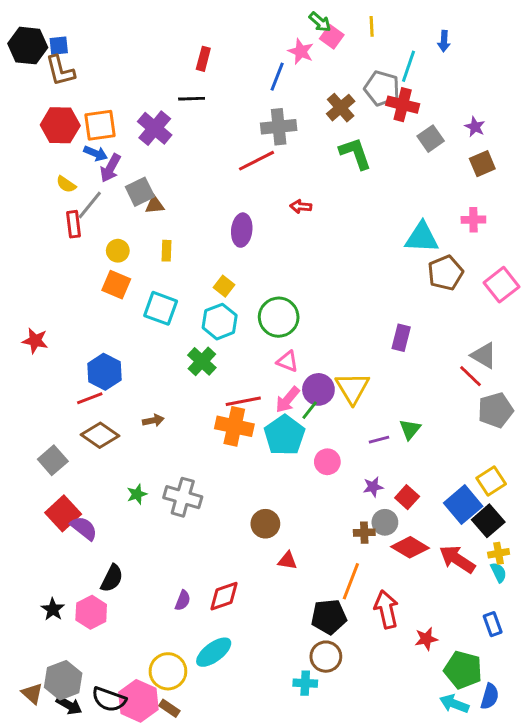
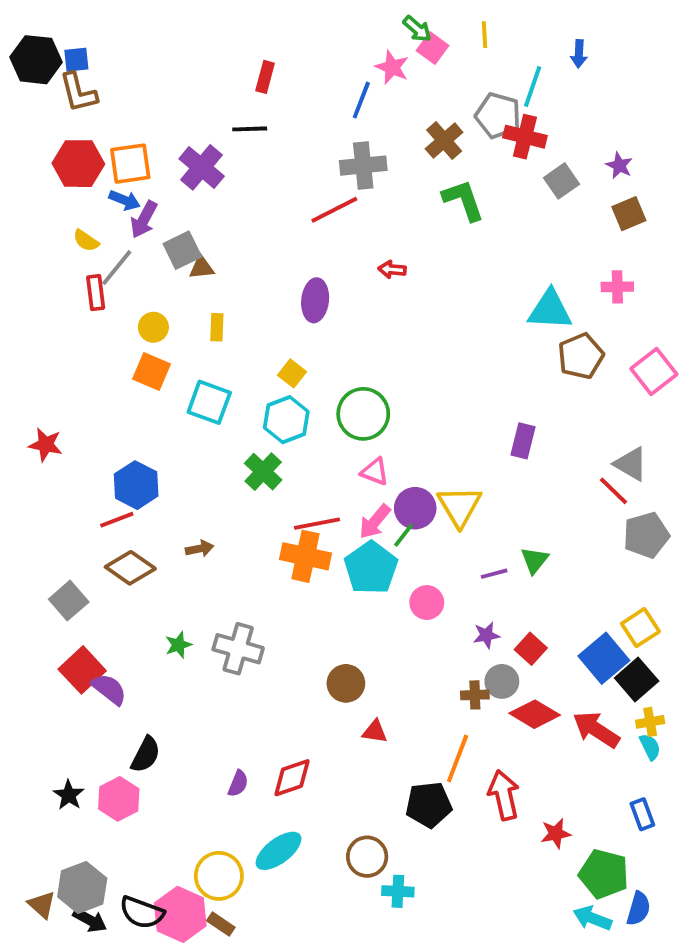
brown circle: (326, 657) -> (367, 857), moved

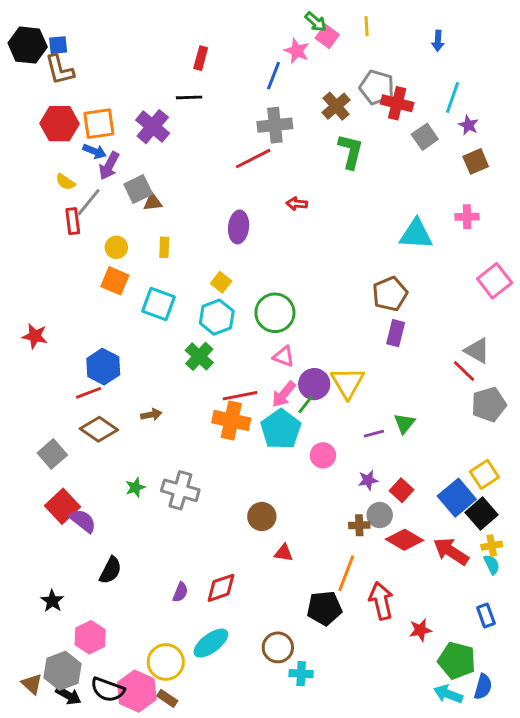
cyan line: (533, 87) -> (452, 97), moved
green L-shape: (463, 200) -> (351, 151), turned 33
brown pentagon: (581, 356) -> (390, 294), moved
pink hexagon: (119, 799) -> (90, 637), moved

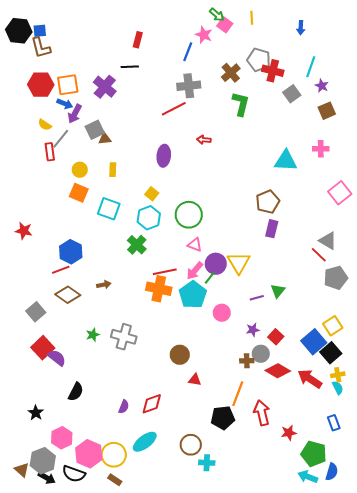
pink hexagon: (137, 691) -> (89, 454), moved

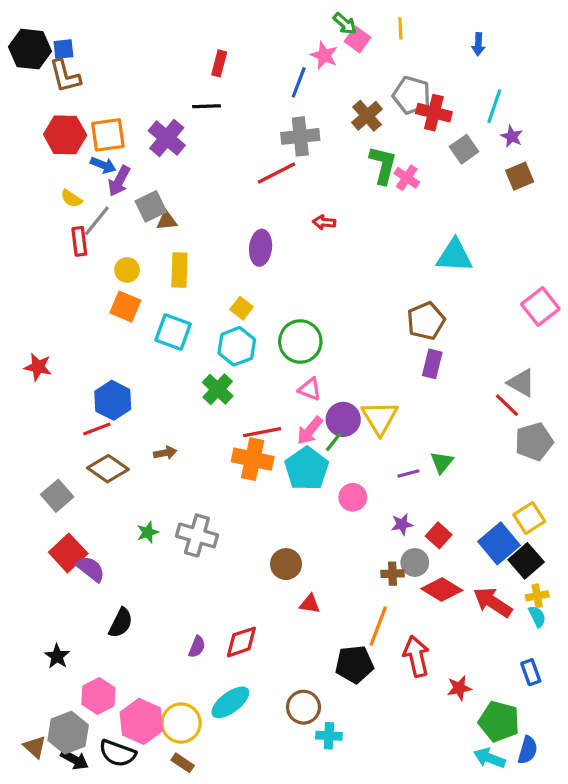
pink cross: (321, 149) -> (407, 178), moved, turned 35
yellow rectangle: (113, 170) -> (179, 270), size x1.5

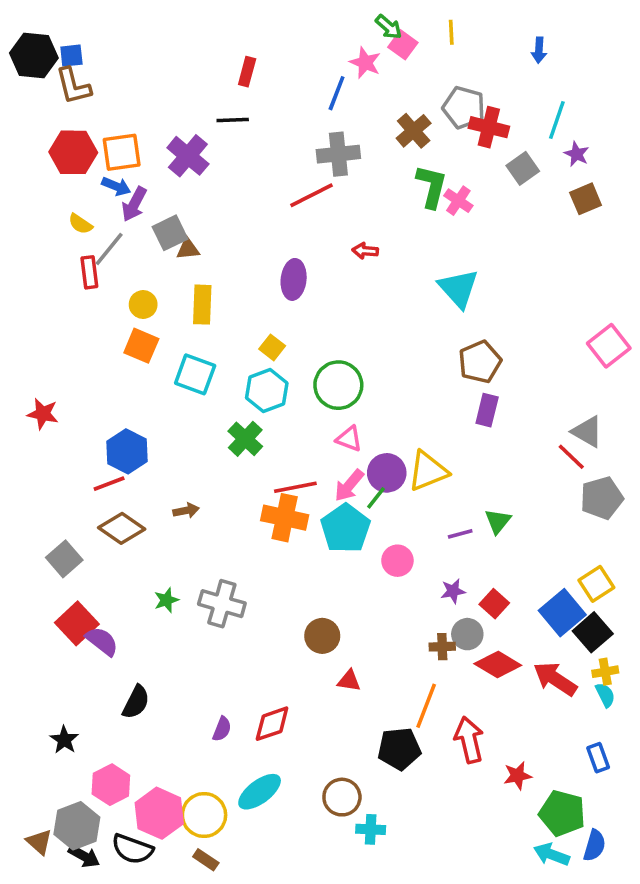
cyan triangle: (454, 256) -> (458, 288), moved, turned 45
yellow triangle: (380, 418) -> (428, 471), turned 39

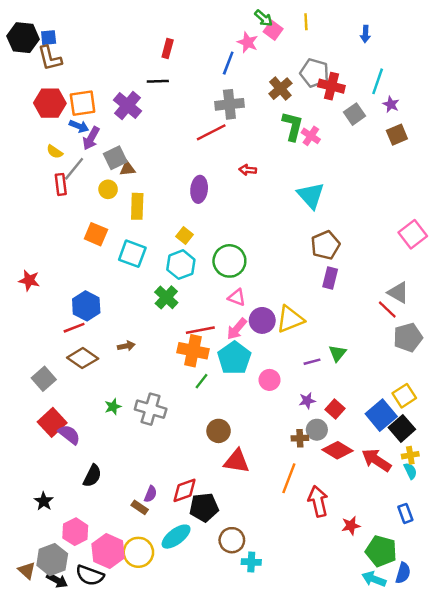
yellow circle: (143, 305) -> (108, 189), moved
green line: (376, 498) -> (202, 381), moved
red triangle: (349, 681) -> (237, 461), size x1.6
black pentagon: (399, 749) -> (204, 507), moved
brown rectangle: (206, 860) -> (140, 507), moved

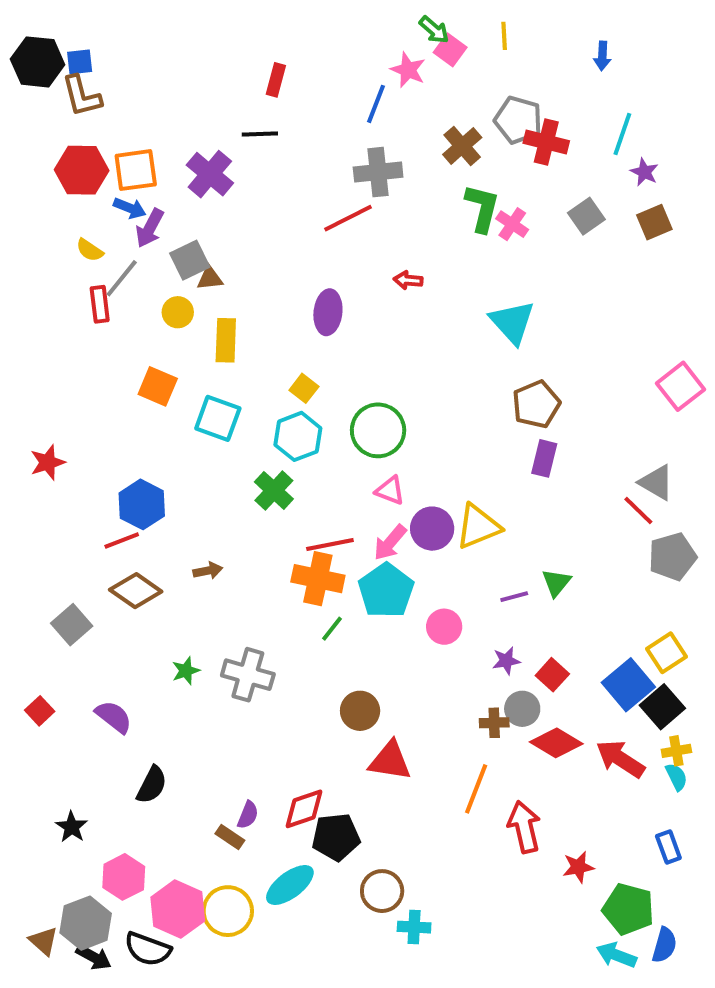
gray square: (354, 114) -> (586, 216), moved
red star: (29, 280) -> (48, 462), turned -30
red square: (52, 422) -> (40, 711), moved, size x0.6

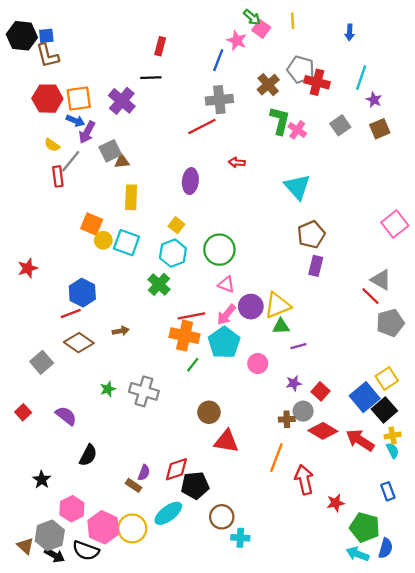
yellow circle: (178, 312) -> (103, 240), moved
green triangle: (556, 583) -> (281, 326), moved, turned 48

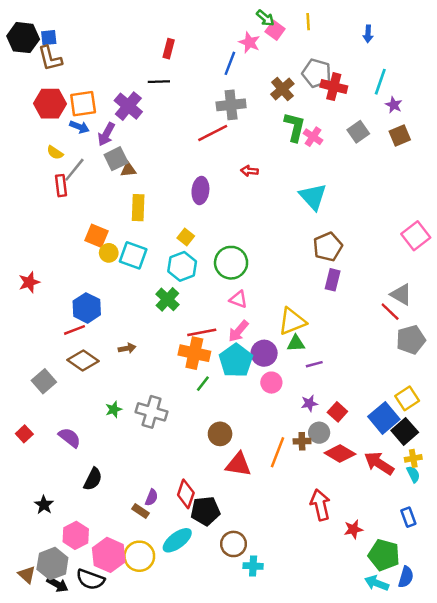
purple arrow: (87, 132) -> (106, 134), moved
purple circle: (251, 307) -> (264, 353), moved
orange line: (276, 458) -> (278, 452), moved
red diamond: (176, 469) -> (186, 494), turned -52

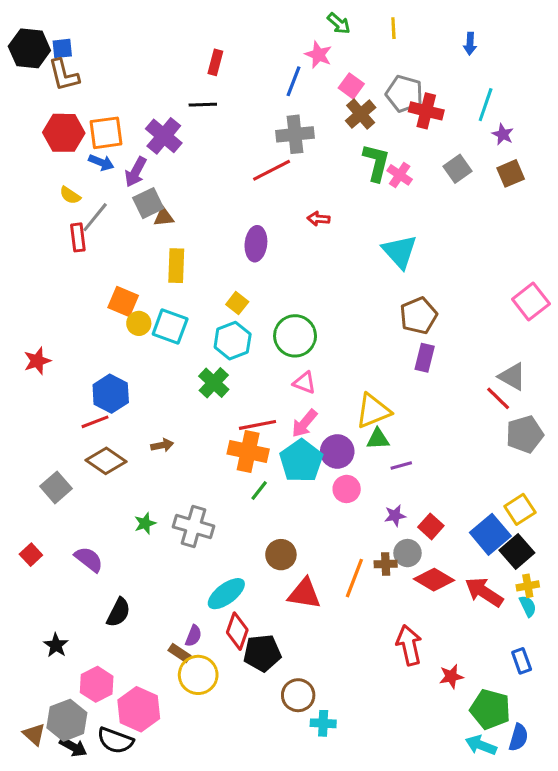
pink square: (275, 30) -> (351, 86), moved
cyan ellipse: (177, 540) -> (226, 594), moved
yellow circle: (139, 556) -> (198, 675), moved

